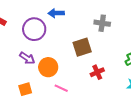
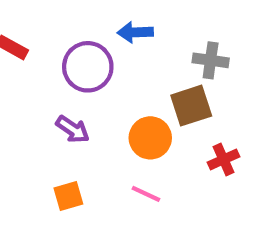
gray cross: (102, 23) -> (211, 60), moved
orange circle: (48, 67) -> (150, 138), moved

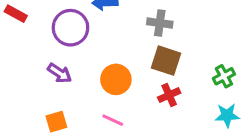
brown square: (191, 106) -> (166, 61), moved, turned 36

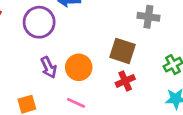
gray cross: (160, 23) -> (148, 17), moved
purple arrow: (60, 73) -> (49, 67), moved, turned 30

